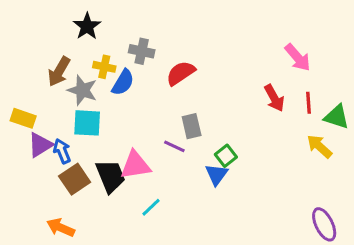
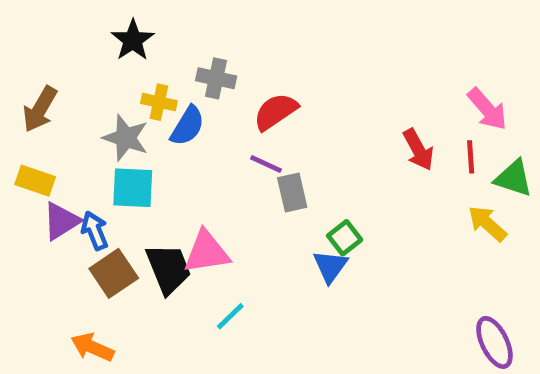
pink arrow: (298, 57) -> (487, 109), moved
brown arrow: (59, 72) -> (40, 109), moved
purple line: (174, 146) -> (266, 164), moved

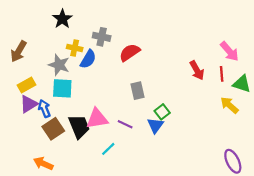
purple line: (266, 164) -> (125, 124), moved
yellow rectangle: (35, 181) -> (26, 85), moved, turned -48

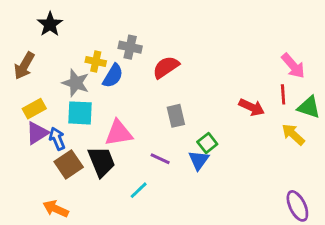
black star: (62, 19) -> (50, 24), moved
red arrow: (197, 70) -> (252, 107), moved, turned -36
pink triangle: (97, 119) -> (119, 133), moved

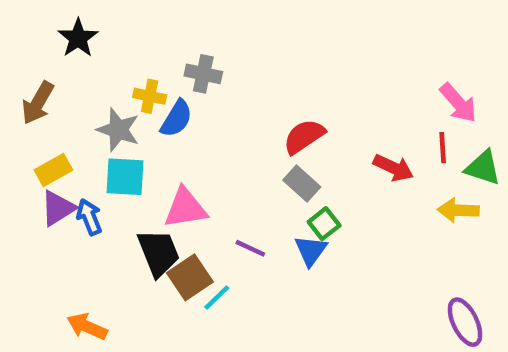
red semicircle: (166, 67) -> (304, 136), moved
gray rectangle: (176, 116) -> (302, 183), moved, turned -35
yellow arrow: (293, 134) -> (458, 210), turned -40
brown square: (69, 164) -> (190, 277), moved

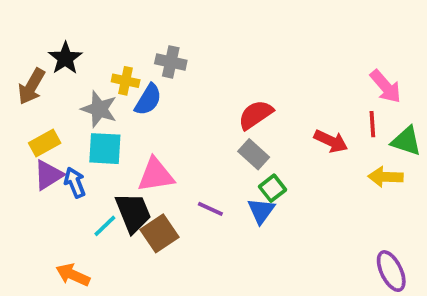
black star: (78, 38) -> (65, 58), moved
cyan line: (217, 298) -> (105, 226), moved

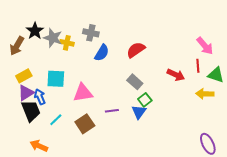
blue semicircle: (148, 100) -> (102, 53), moved
gray star: (99, 109) -> (53, 38), moved
red semicircle: (256, 115) -> (136, 50), moved
purple line: (210, 209) -> (112, 111), turned -32
black trapezoid: (133, 213) -> (31, 111), moved

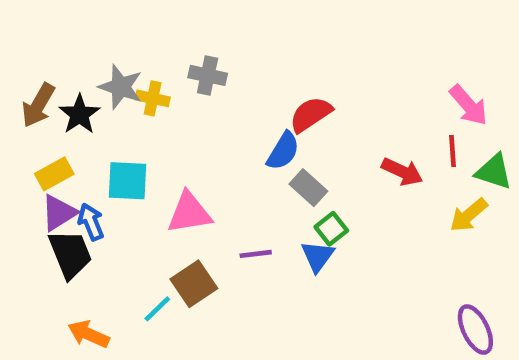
black star: (35, 31) -> (79, 114), moved
blue semicircle: (102, 53) -> (283, 151), moved
yellow arrow: (205, 94) -> (469, 215), turned -42
cyan line: (56, 120) -> (157, 309), moved

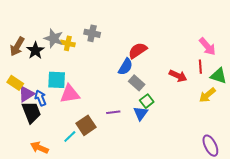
yellow rectangle: (54, 174) -> (15, 83), moved, turned 63
pink triangle: (189, 213) -> (70, 94), moved

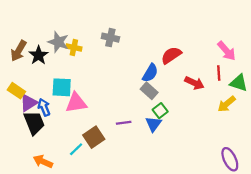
gray cross: (92, 33) -> (110, 38), moved
red semicircle: (138, 50) -> (171, 55), moved
blue semicircle: (125, 67) -> (150, 73), moved

